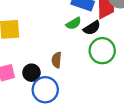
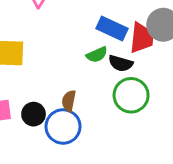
black semicircle: (92, 28) -> (121, 63), turned 42
blue circle: (45, 90) -> (63, 127), moved

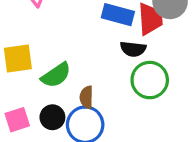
green semicircle: (97, 55) -> (56, 75), moved, size x1.4

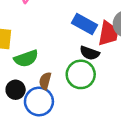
green circle: (150, 80) -> (81, 74), moved

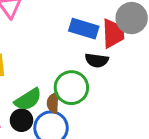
green semicircle: (26, 58) -> (28, 100), moved
green circle: (81, 74) -> (71, 88), moved

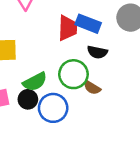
red trapezoid: (113, 33) -> (68, 28), moved
brown semicircle: (53, 103) -> (92, 88), moved, turned -66

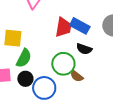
green semicircle: (35, 82) -> (24, 58), moved, turned -42

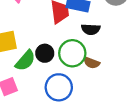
green semicircle: (24, 58) -> (25, 61), turned 30
black circle: (25, 79) -> (45, 53), moved

